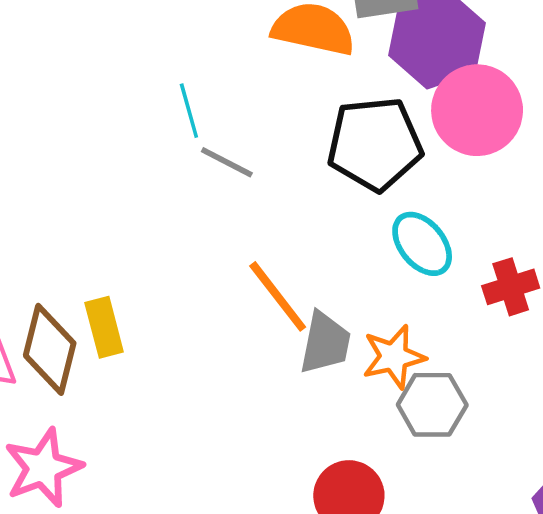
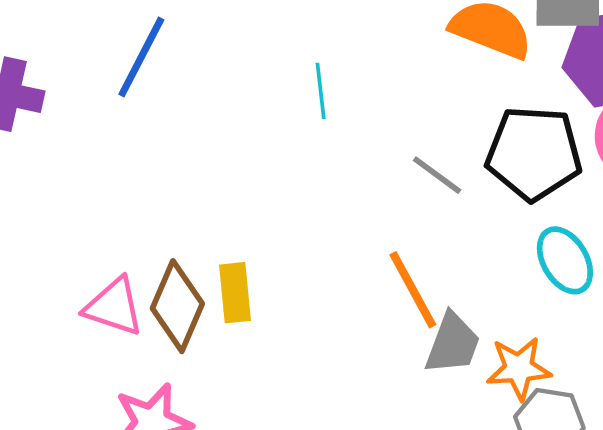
cyan line: (189, 111) -> (321, 91), moved
gray line: (227, 162) -> (437, 175), moved

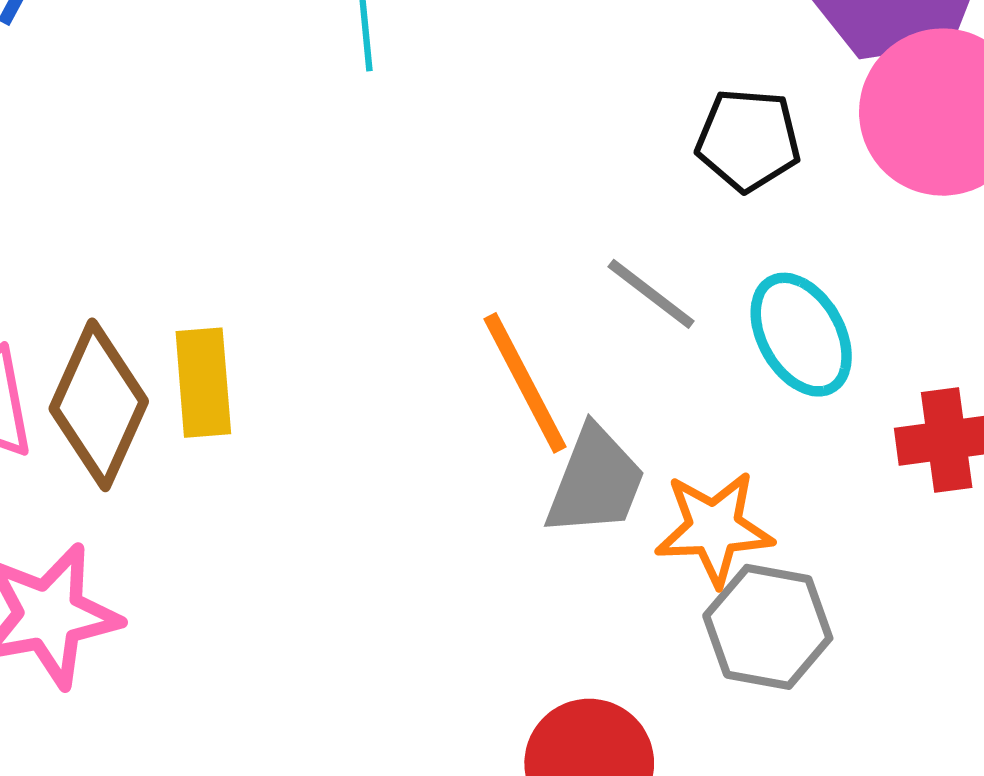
black pentagon: (534, 153) -> (748, 140), size x0.6
gray line: (437, 175) -> (651, 294), moved

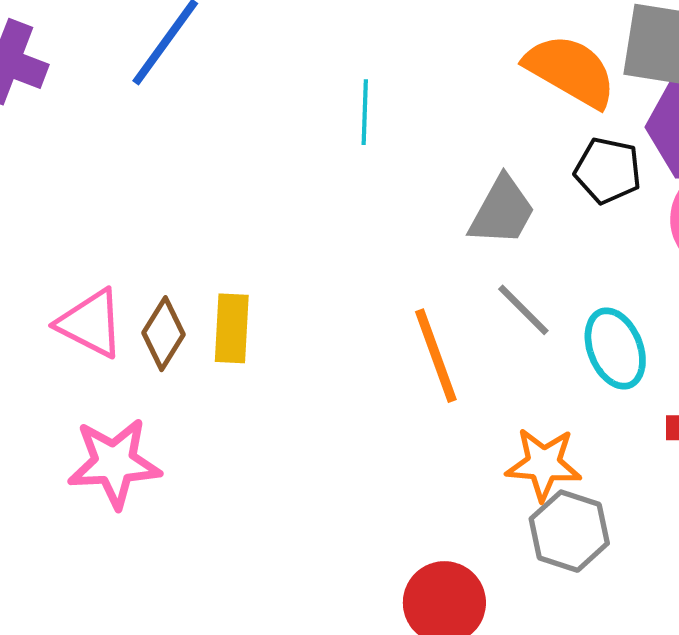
black pentagon: (748, 140) -> (608, 171), moved
brown diamond: (99, 405) -> (164, 334), size x0.7
gray trapezoid: (595, 482) -> (502, 211), moved

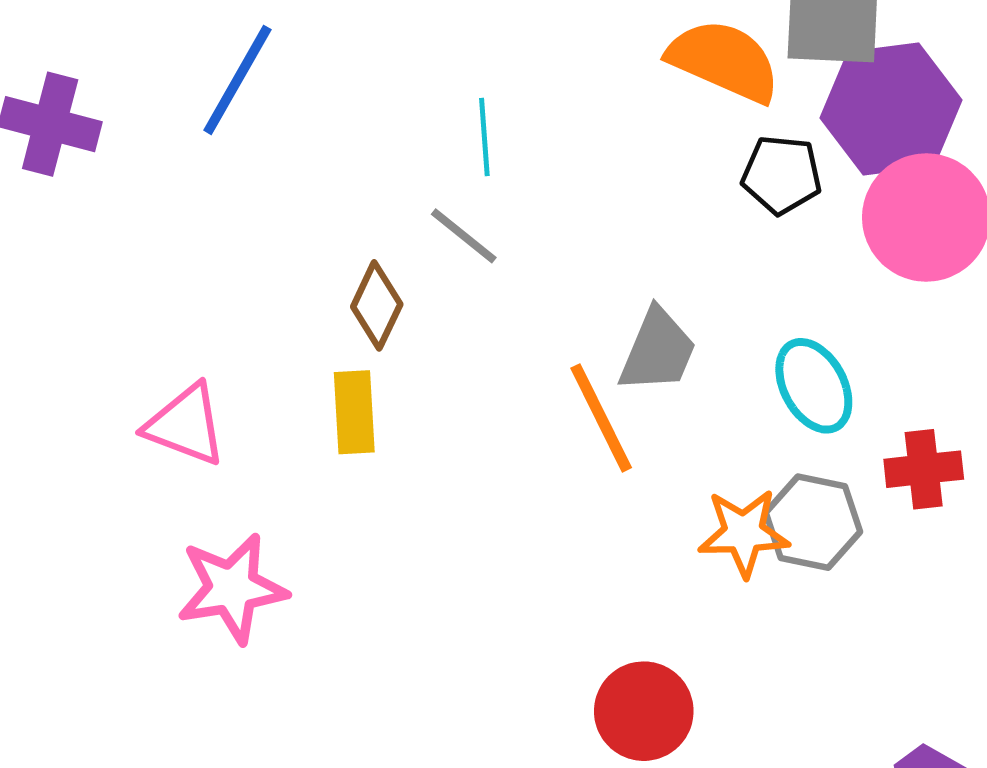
gray trapezoid: (502, 211) -> (658, 351), moved
gray line: (523, 310) -> (464, 236), moved
brown diamond: (164, 334) -> (377, 305), moved
gray hexagon: (569, 531) -> (813, 522), moved

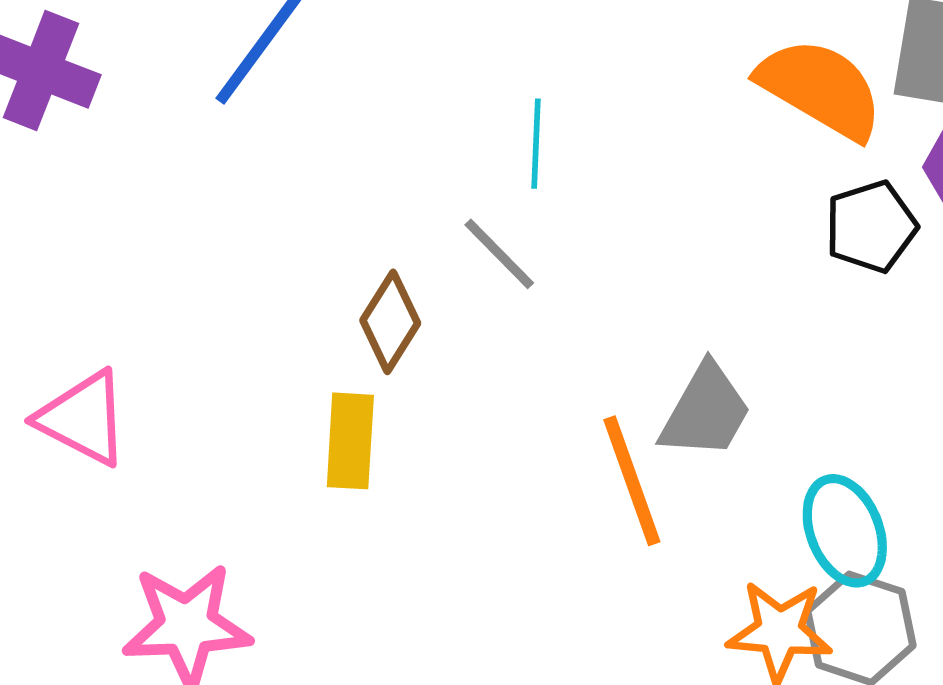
black pentagon: (782, 175) -> (871, 227), turned -30
cyan ellipse: (814, 386) -> (845, 531), moved
pink triangle: (186, 425) -> (83, 418), moved

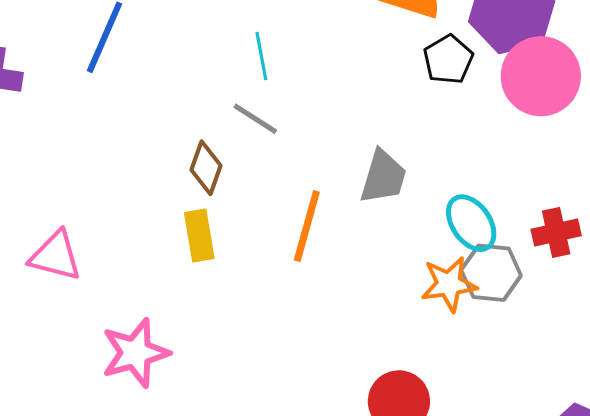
orange line: (632, 481) -> (307, 226), moved, turned 48

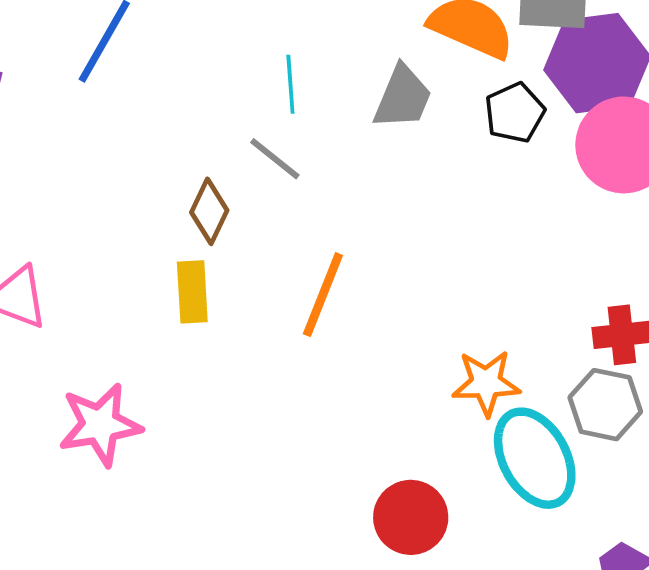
gray trapezoid: (383, 177) -> (403, 97), moved
cyan ellipse: (471, 223) -> (535, 458), moved, size x1.4
gray hexagon: (491, 273) -> (605, 405), moved

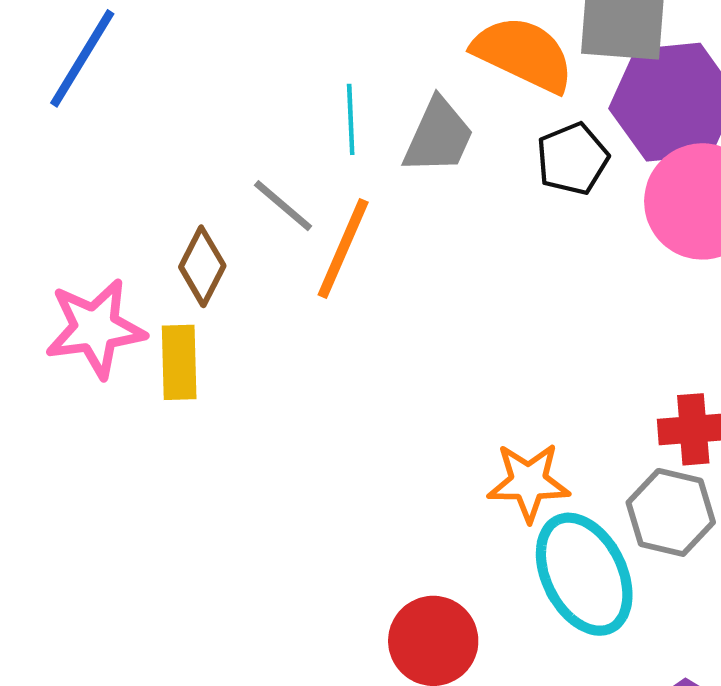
cyan line: (290, 84) -> (351, 119), moved
orange line: (323, 295) -> (343, 248), moved
pink star: (100, 425) -> (95, 328), moved

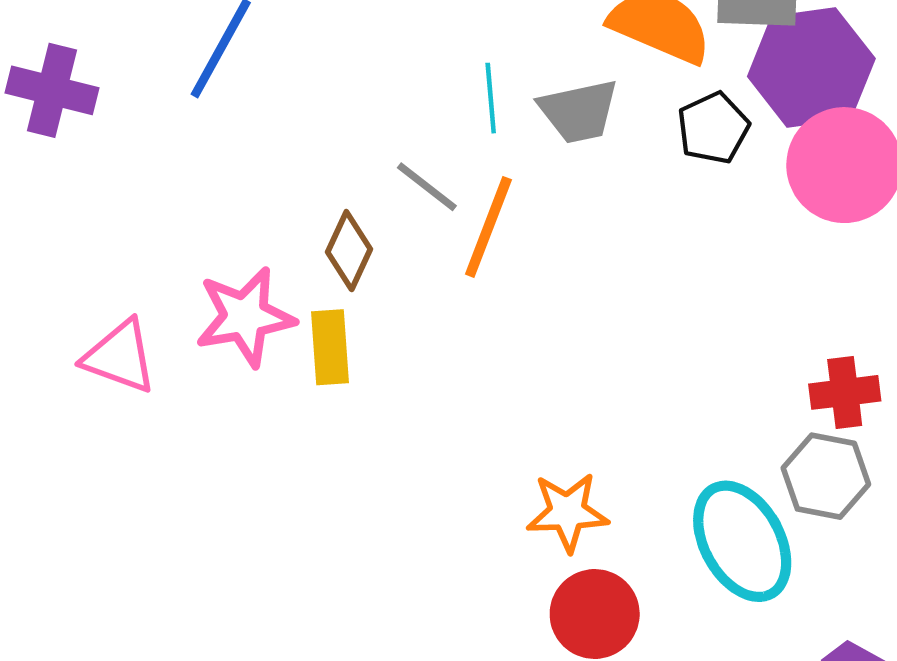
gray trapezoid: (438, 136) -> (579, 111), turned 56
orange star: (529, 482) -> (567, 512), moved

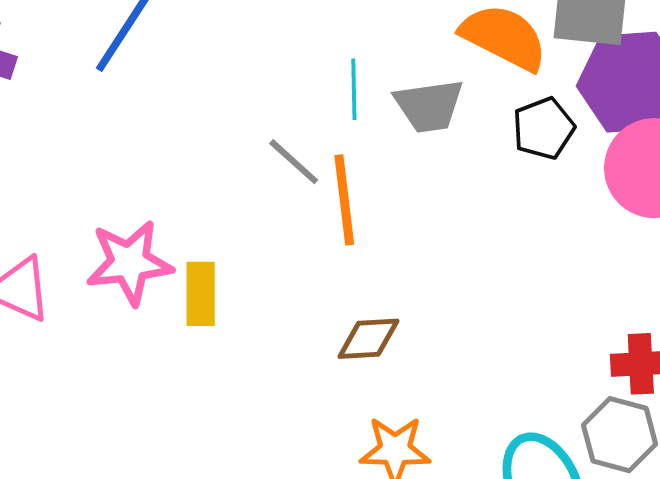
orange line: (488, 227) -> (344, 200), turned -32
brown diamond: (349, 251) -> (368, 339), moved, turned 58

